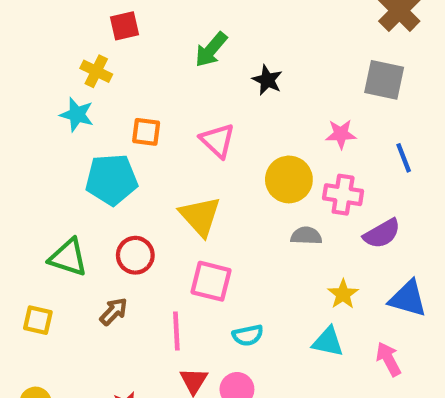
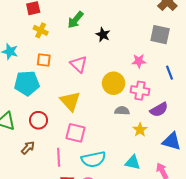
yellow cross: (96, 71) -> (41, 30), moved
yellow star: (343, 294) -> (140, 130), moved
cyan semicircle: (248, 335) -> (93, 159), size x1.6

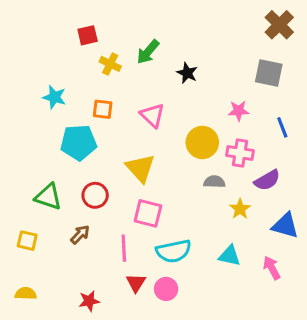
yellow cross: (41, 30) -> (110, 64), moved

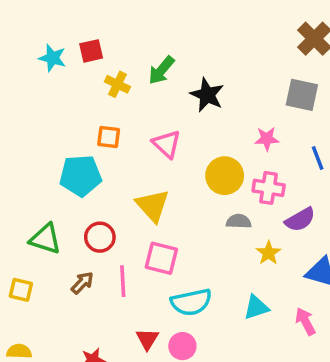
black star: (187, 73) -> (207, 95), size x1.4
cyan star: (54, 97) -> (52, 58), moved
pink line: (124, 248) -> (123, 281), moved
cyan triangle: (229, 256) -> (256, 307), turned -30

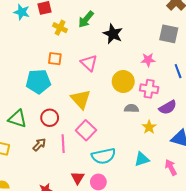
pink square: (161, 258) -> (86, 130), turned 30

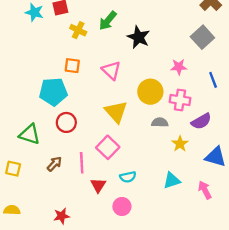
gray square: (169, 34) -> (202, 37), turned 36
yellow triangle: (81, 99) -> (116, 112), moved
red circle: (50, 118) -> (66, 122), moved
cyan semicircle: (104, 156) -> (128, 177), size x0.6
red triangle: (78, 178) -> (98, 185), moved

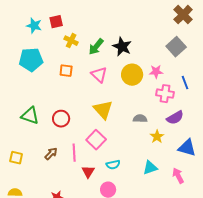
green arrow: (108, 21) -> (96, 47), moved
cyan pentagon: (53, 92) -> (31, 60), moved
yellow circle: (150, 92) -> (132, 75), moved
pink cross: (180, 100) -> (165, 94), moved
green triangle: (30, 134) -> (30, 116), moved

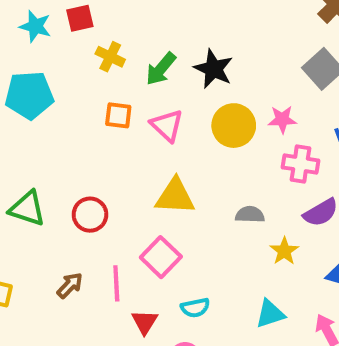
orange square: (66, 71) -> (118, 115), moved
yellow triangle: (103, 110) -> (175, 196), turned -45

